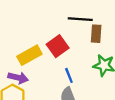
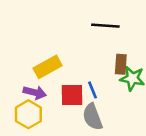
brown rectangle: (96, 34) -> (121, 64), moved
red square: (58, 46) -> (72, 95), moved, turned 35

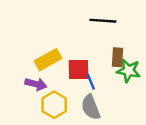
red square: (72, 95) -> (79, 69), moved
yellow hexagon: (28, 114) -> (54, 105), moved

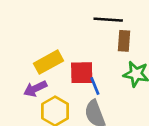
brown rectangle: (118, 57) -> (124, 41), moved
purple arrow: (36, 84) -> (35, 89), turned 140

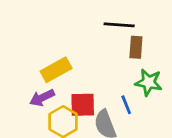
red square: (82, 73) -> (83, 105), moved
blue line: (95, 86) -> (126, 105), moved

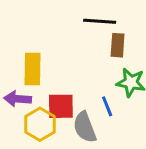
yellow rectangle: (56, 70) -> (33, 69), turned -60
purple arrow: (42, 98) -> (18, 99), turned 30

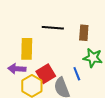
black line: (100, 21) -> (53, 28), moved
red square: (61, 106) -> (46, 74), turned -30

